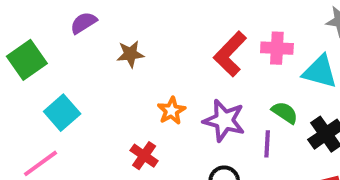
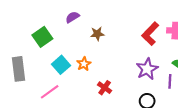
orange star: (171, 111) -> (84, 64), moved
purple star: (224, 120) -> (147, 69), turned 30

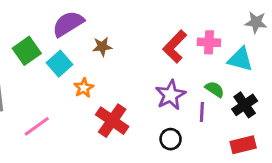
purple semicircle: (72, 17) -> (68, 24), size x1.6
cyan square: (61, 65) -> (59, 64), moved
red cross: (105, 88) -> (112, 121), size x1.6

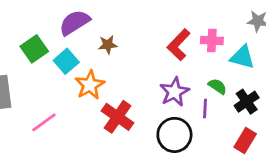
orange star: (84, 88) -> (90, 85), size x1.5
black circle: (171, 139) -> (174, 135), size x1.6
red rectangle: (243, 145) -> (245, 140), turned -45

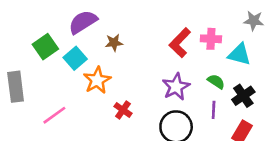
purple line: (205, 109) -> (214, 110), moved
red cross: (118, 117) -> (123, 110), size x0.6

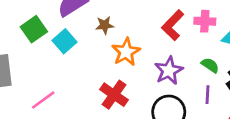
orange star: (97, 80) -> (126, 52), moved
red cross: (123, 110) -> (114, 95), size x1.5

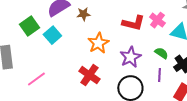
pink cross: (205, 21) -> (157, 20), turned 35
brown star: (105, 25) -> (83, 14), moved
red L-shape: (173, 25) -> (133, 23), turned -120

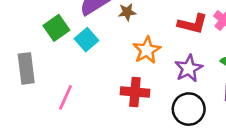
red cross: (89, 75) -> (135, 92), turned -30
pink line: (36, 79) -> (66, 97), turned -30

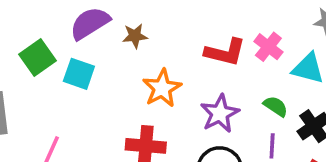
cyan square: (86, 40) -> (79, 74), turned -30

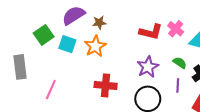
orange star: (162, 88) -> (95, 46), moved

